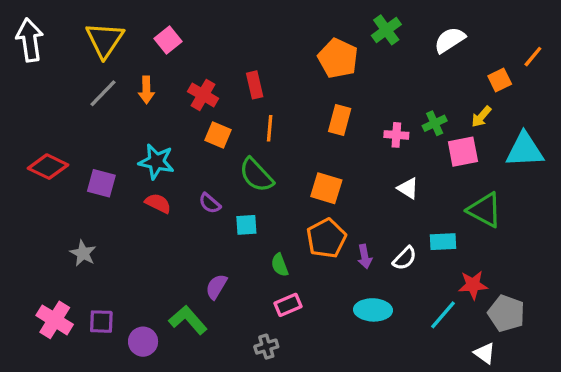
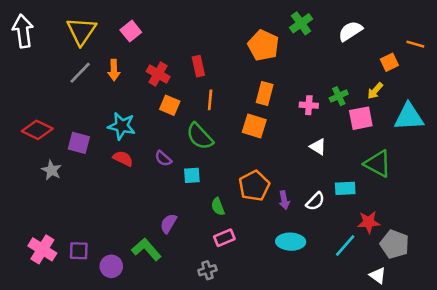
orange line: (533, 57) -> (415, 44), turned 66
orange square: (326, 188) -> (254, 126), moved
gray star: (83, 253) -> (52, 170), moved

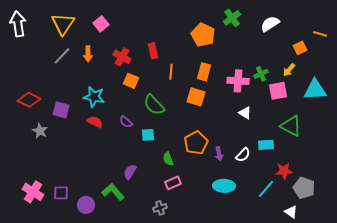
orange line: (210, 100) -> (171, 72), moved
pink cross: (309, 105) -> (238, 81), size x1.5

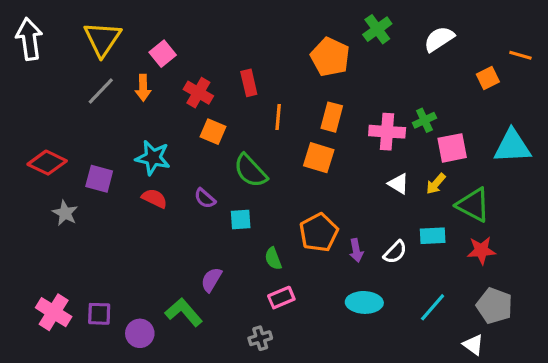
pink square: (101, 24) -> (163, 54), moved
yellow arrow: (289, 70) -> (436, 184), moved
red star: (284, 171) -> (481, 250), moved

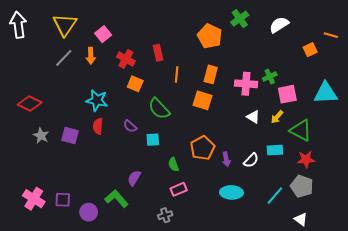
purple square: (99, 179) -> (70, 136), moved
red semicircle: (154, 198) -> (98, 126), turned -112
gray pentagon: (494, 306) -> (302, 186), moved

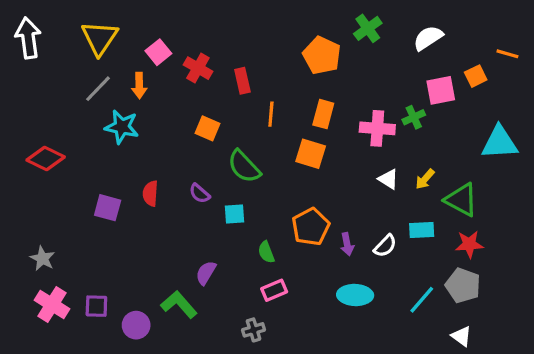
red cross: (126, 59) -> (198, 68), moved
pink square: (287, 94) -> (441, 90), moved
cyan star: (97, 100) -> (122, 127), moved
gray star: (41, 136) -> (42, 258), moved

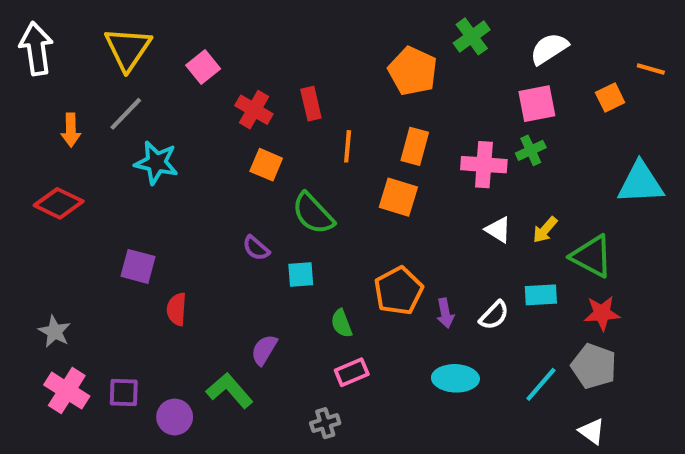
red cross: (198, 68) -> (254, 110), moved
orange arrow: (139, 86) -> (71, 130), moved
pink square: (441, 90) -> (537, 104), moved
red semicircle: (150, 193) -> (177, 309), moved

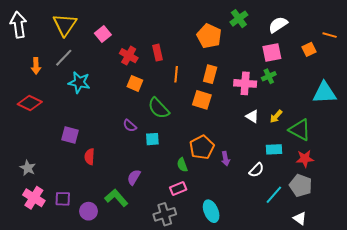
white semicircle: (494, 315) -> (256, 170), moved
green semicircle: (341, 323) -> (182, 165), moved
cyan ellipse: (455, 378) -> (211, 211), moved, turned 65
gray cross: (325, 423) -> (165, 214), size x1.5

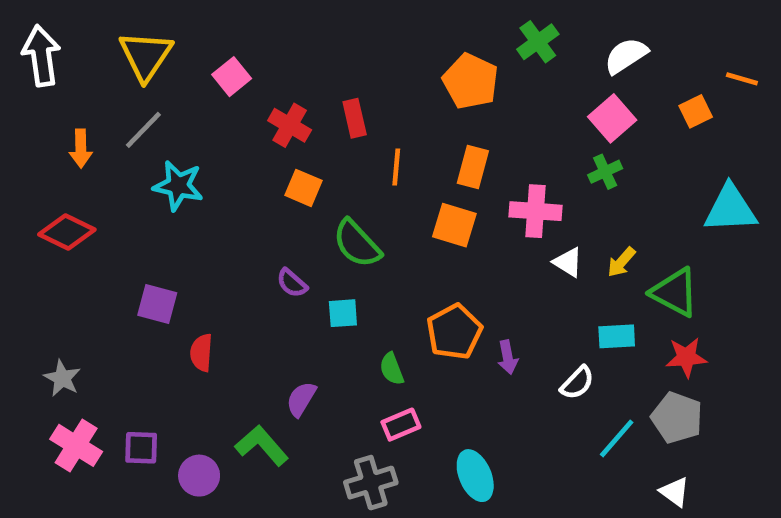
pink square: (272, 53) -> (612, 118), turned -30
pink cross: (245, 83) -> (536, 211), moved
green semicircle: (182, 165) -> (392, 369), moved

